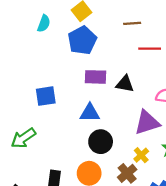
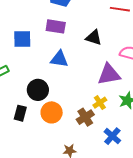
purple rectangle: (96, 77) -> (56, 26), moved
black circle: (101, 142) -> (38, 90), moved

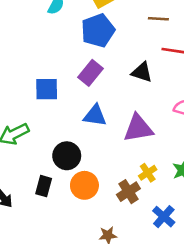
purple rectangle: (56, 26) -> (90, 73), turned -60
black triangle: (94, 38) -> (142, 72), moved
purple triangle: (109, 74) -> (138, 128), moved

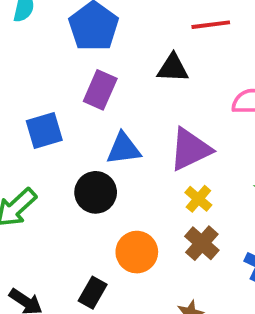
black circle: (67, 156) -> (96, 192), moved
yellow cross: (148, 173) -> (198, 199), moved
black rectangle: (44, 186) -> (93, 293), moved, turned 30

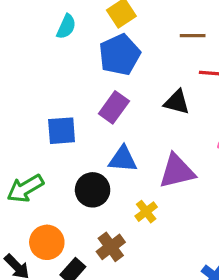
yellow cross: (198, 199) -> (146, 212), moved
brown cross: (202, 243) -> (111, 247), moved
orange circle: (137, 252) -> (47, 242), moved

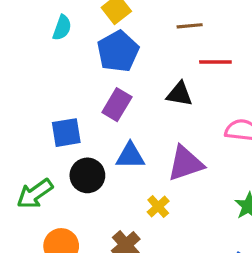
black circle: (93, 190) -> (87, 175), moved

